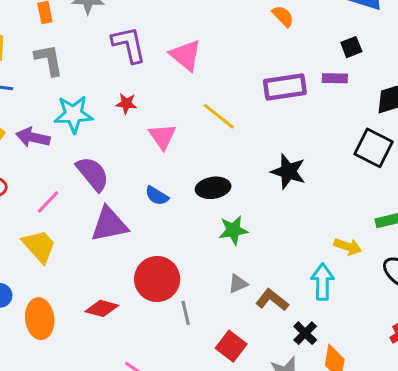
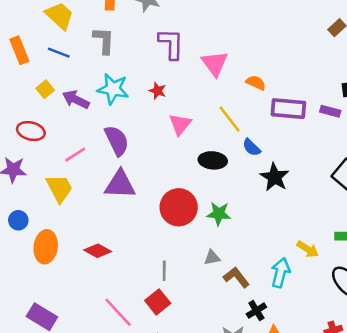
orange semicircle: (283, 16) -> (256, 83), moved, turned -36
black ellipse: (213, 188) -> (213, 160), moved
blue semicircle: (157, 196) -> (251, 147), moved
red circle: (157, 279) -> (179, 207), moved
red square: (231, 346) -> (158, 302), moved

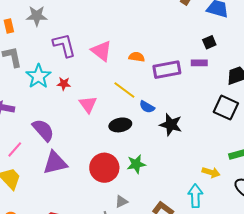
cyan star: (113, 89) -> (38, 76), moved, turned -30
gray triangle: (212, 258) -> (121, 202), moved

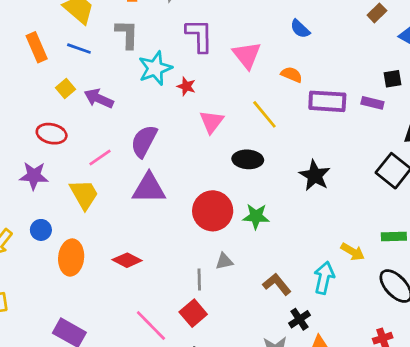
blue semicircle: (147, 107) -> (300, 29), moved
purple semicircle: (43, 130) -> (144, 141), turned -125

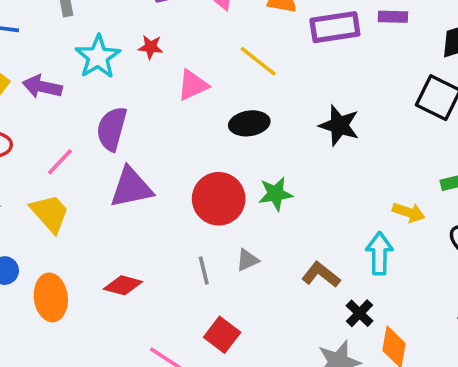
cyan star: (155, 68) -> (98, 57), moved
pink triangle: (212, 122) -> (193, 85), turned 40
gray line: (199, 279) -> (204, 270), moved

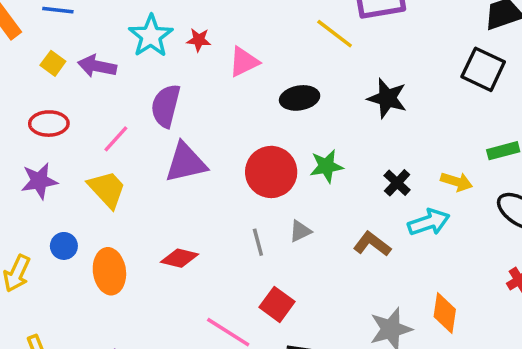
red star: (151, 47) -> (199, 40), moved
yellow line: (258, 61) -> (335, 34), moved
cyan arrow: (379, 253) -> (429, 222), turned 72
black cross: (360, 313) -> (397, 183), moved

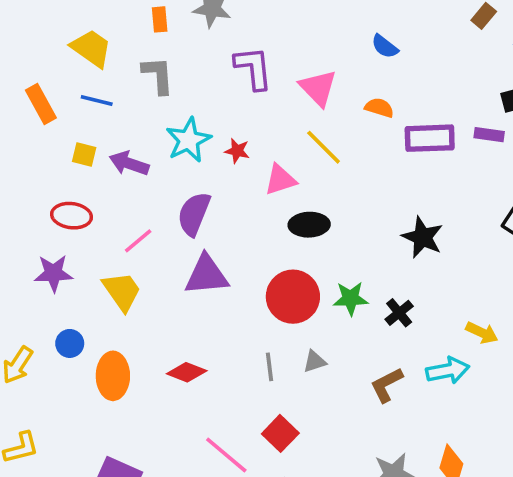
yellow line: (335, 34) -> (324, 147), moved
yellow square: (53, 63) -> (84, 154), turned -30
black ellipse: (300, 98) -> (309, 225), moved
black cross: (397, 183) -> (399, 313), moved
brown L-shape: (372, 244) -> (387, 385), turned -72

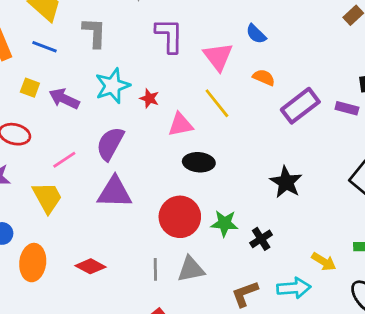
blue semicircle: (385, 46) -> (256, 34), moved
purple rectangle: (430, 138) -> (300, 106), turned -42
gray triangle: (315, 361) -> (191, 269), size x1.5

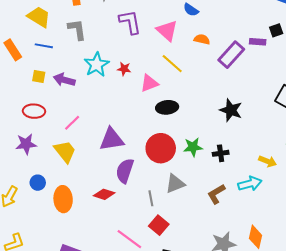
purple rectangle: (347, 108) -> (258, 42), moved
purple semicircle: (110, 144) -> (125, 171), moved
black cross: (261, 239) -> (221, 153), turned 35
gray line: (155, 269) -> (151, 198), moved

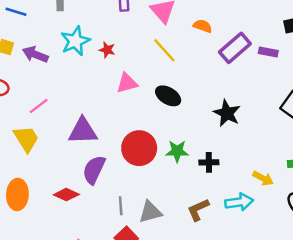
purple rectangle: (258, 42) -> (268, 52), moved
pink triangle: (149, 83) -> (127, 83), moved
black ellipse: (167, 107) -> (168, 96), moved, turned 30
gray triangle: (175, 184) -> (150, 212), moved

